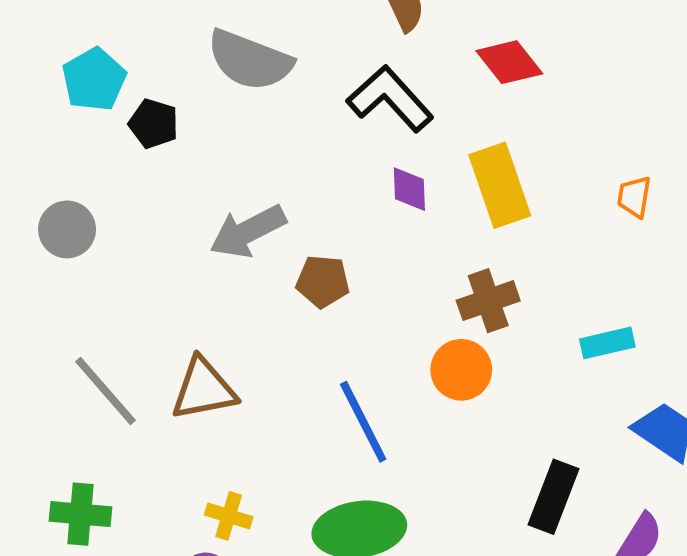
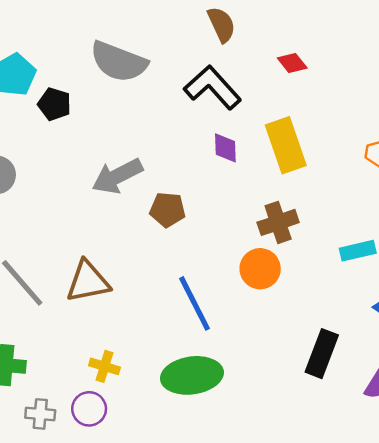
red diamond: (509, 62) -> (292, 63), size x0.7

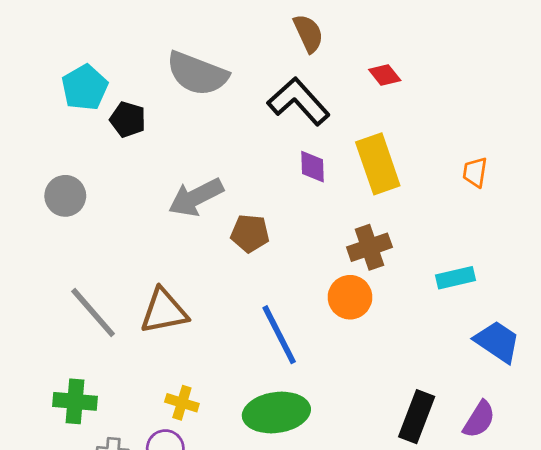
black rectangle: (322, 354) -> (417, 417), moved

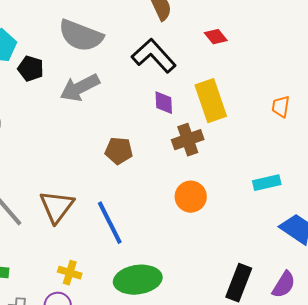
gray arrow: (196, 197) -> (80, 88), moved
brown cross: (369, 247) -> (188, 140), moved
brown triangle: (164, 311) -> (57, 207), turned -42
blue line: (279, 335) -> (110, 223), moved

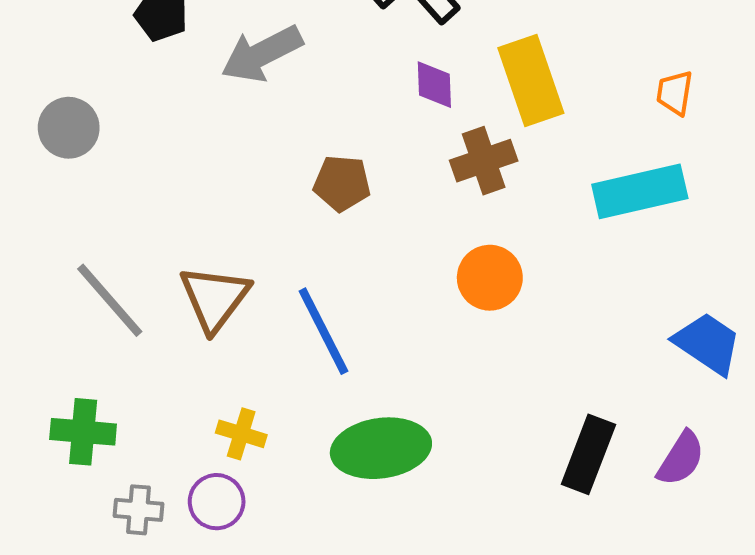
cyan rectangle: (267, 183) -> (640, 191), moved, size x1.6

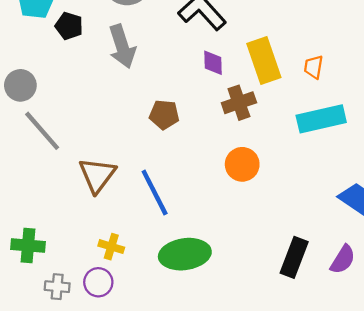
gray arrow: (262, 54) -> (122, 46), turned -81
orange trapezoid: (675, 93) -> (314, 67), moved
gray line: (110, 300) -> (42, 131), moved

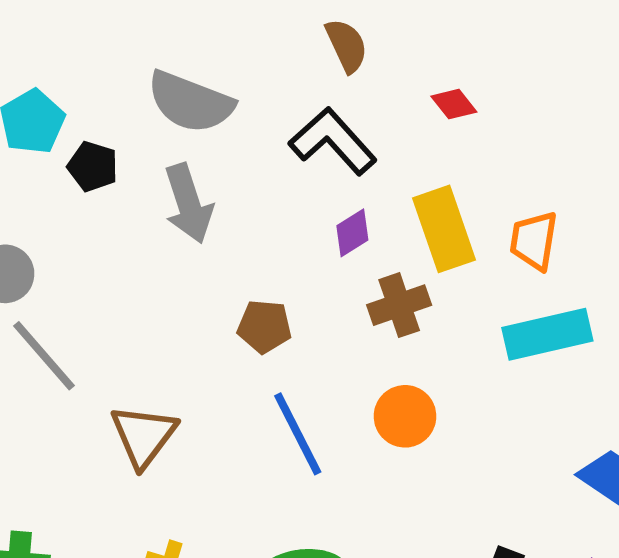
purple diamond: (213, 63) -> (352, 233), turned 60
orange trapezoid: (314, 67) -> (534, 241), size x1.4
blue line: (155, 192) -> (298, 434), moved

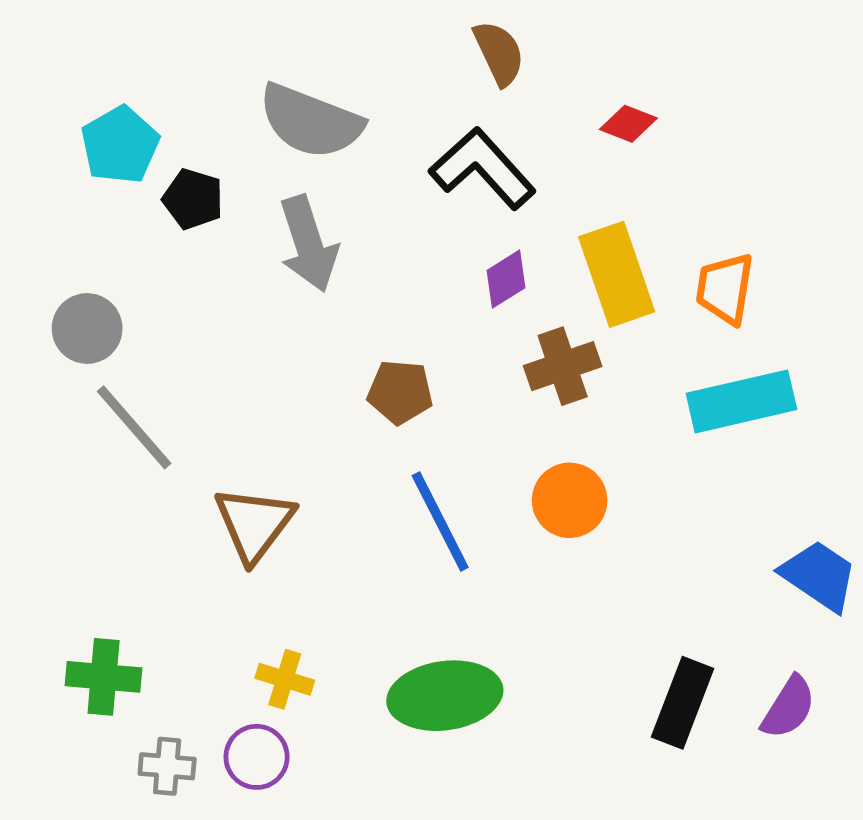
red diamond: (454, 104) -> (628, 124), turned -30

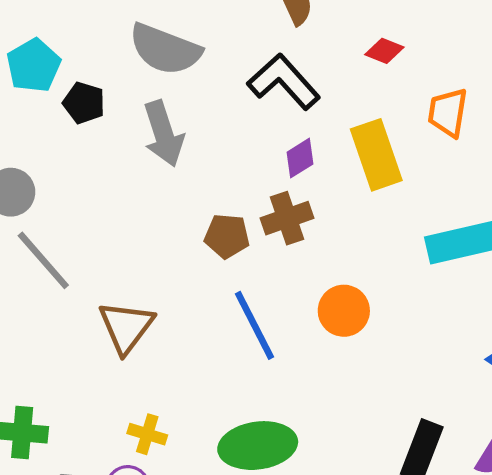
orange trapezoid: (725, 288) -> (448, 113), moved
brown cross: (563, 366) -> (287, 218), moved

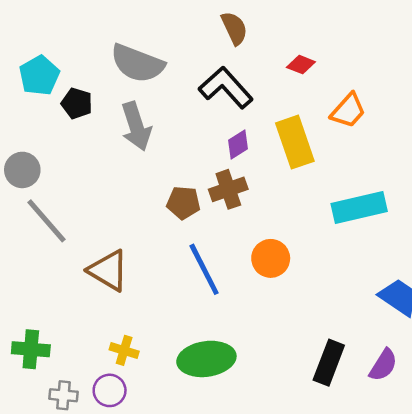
orange trapezoid: (448, 113) -> (348, 111), turned -147
brown triangle: (126, 327) -> (108, 270), turned -36

